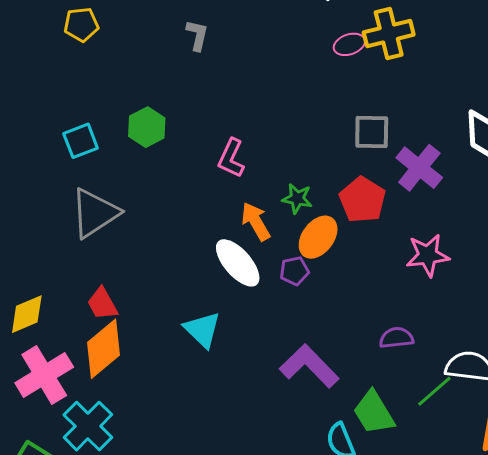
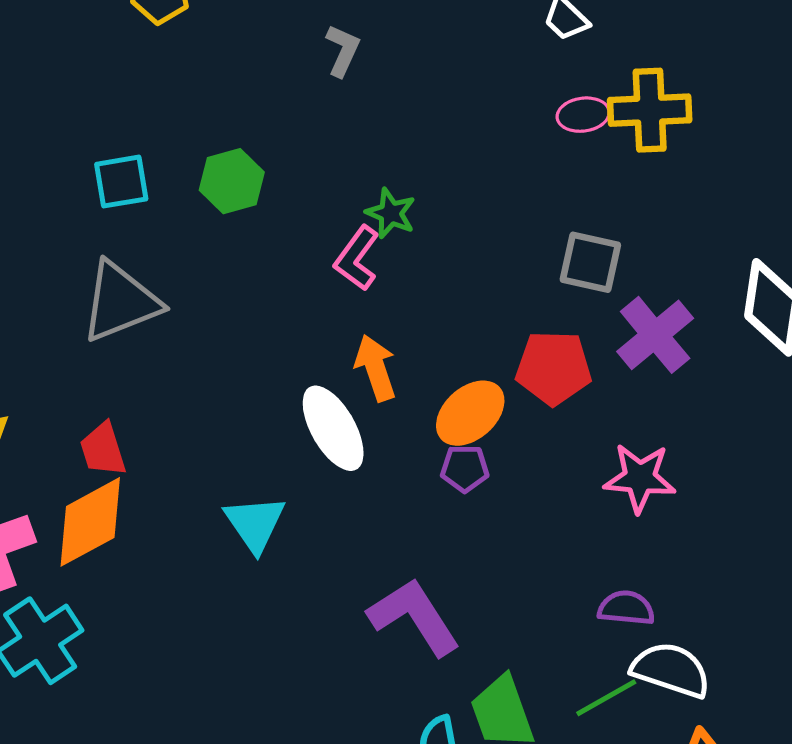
green star: (297, 198) -> (391, 213), moved
red pentagon: (362, 200) -> (554, 368), turned 30
purple pentagon: (294, 271) -> (465, 468), moved
purple semicircle: (396, 338) -> (626, 608), moved

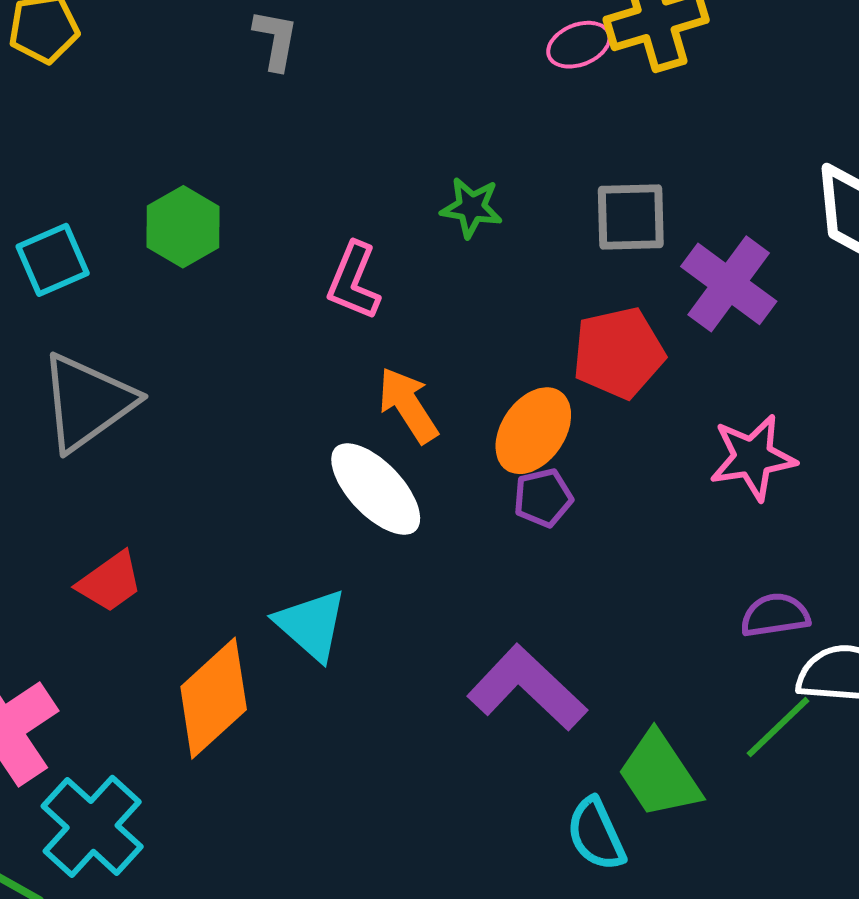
green star: (391, 213) -> (471, 207), moved
red trapezoid: (103, 449) -> (110, 582), turned -94
orange diamond: (90, 522) -> (214, 698), moved

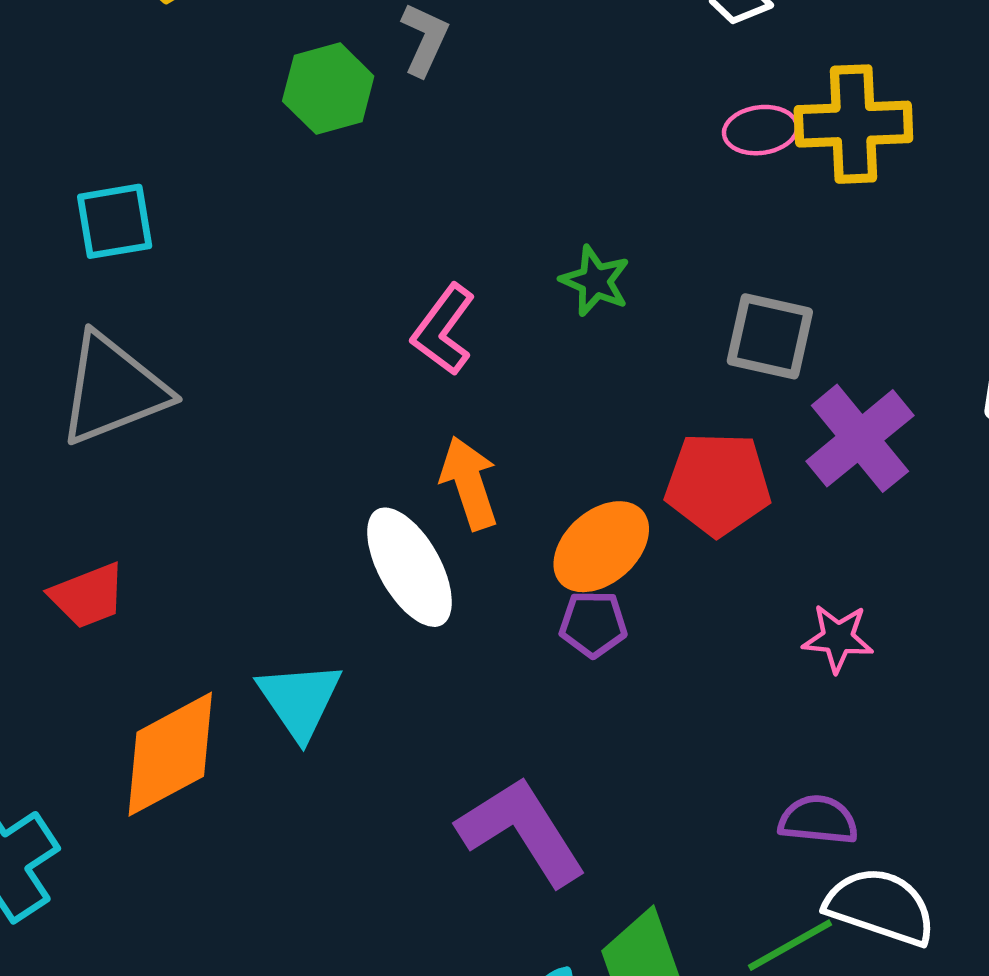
green hexagon: (183, 227) -> (328, 89), moved
pink star: (753, 457) -> (838, 638), size x0.7

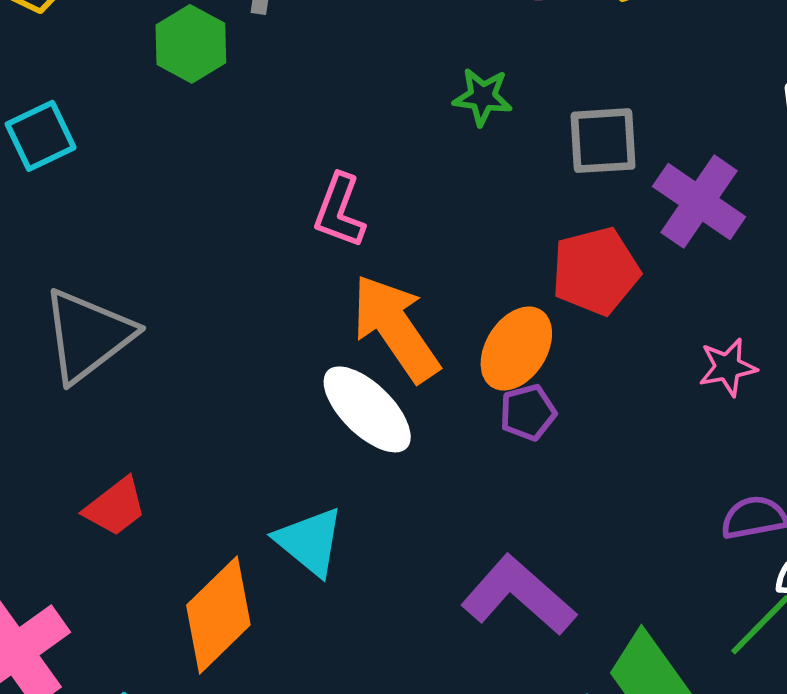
cyan square: (115, 221) -> (41, 136), moved
green star: (595, 281) -> (483, 97), moved
orange arrow: (469, 483) -> (396, 328), size x1.5

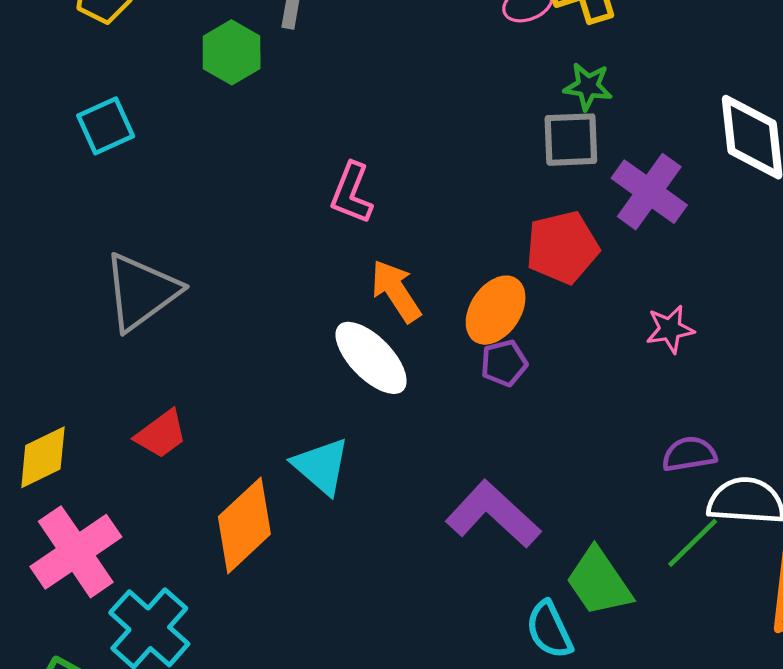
green star: (483, 97) -> (588, 86), moved
orange arrow: (396, 328) -> (396, 291), size x0.7

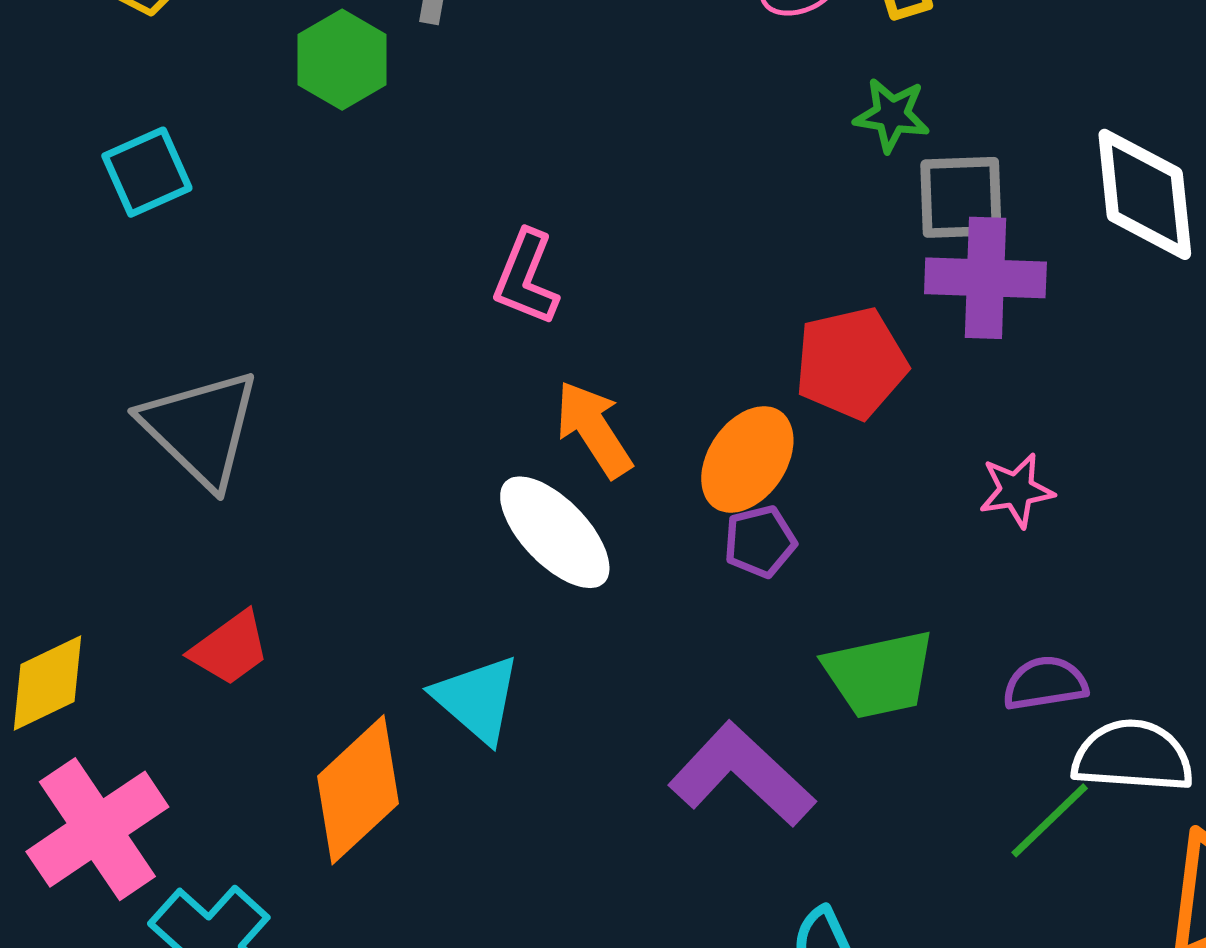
gray square: (571, 140) -> (961, 197), moved
purple cross: (649, 192) -> (985, 278), turned -34
gray triangle: (141, 292) -> (201, 428), turned -40
green trapezoid: (599, 582) -> (879, 674), moved, turned -68

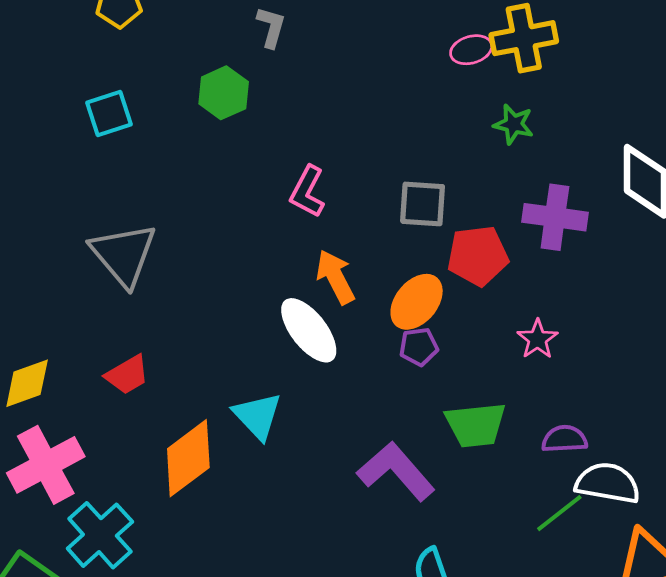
green hexagon: (342, 60) -> (224, 93), moved
gray square: (961, 197) -> (423, 204), moved
pink star: (1016, 490) -> (537, 339), moved, turned -30

